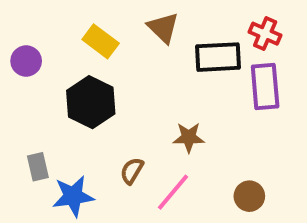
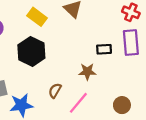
black rectangle: (218, 57) -> (104, 49), moved, size x0.6

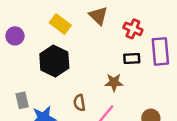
red cross: (131, 12) -> (133, 29), moved
brown semicircle: (55, 91) -> (79, 103), turned -40

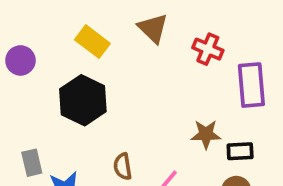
black rectangle: (132, 59) -> (240, 151), moved
brown star: (114, 82) -> (206, 134), moved

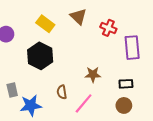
brown star: (206, 134) -> (93, 74), moved

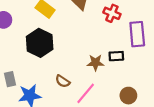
black rectangle: (126, 84) -> (116, 56), moved
brown semicircle: (62, 92) -> (63, 81), turned -48

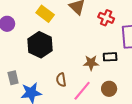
brown semicircle: (63, 81) -> (61, 80), turned 48
brown circle: (128, 96) -> (109, 89), moved

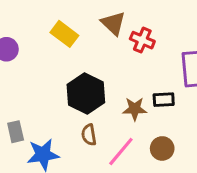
red cross: (106, 18) -> (142, 40), moved
black hexagon: (40, 45) -> (86, 94), moved

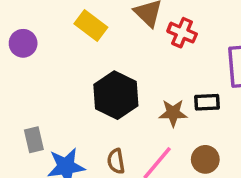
brown semicircle: (89, 135) -> (116, 161), moved

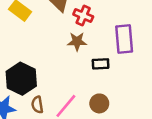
black hexagon: (116, 95) -> (21, 79), moved
brown star: (173, 113) -> (77, 42), moved

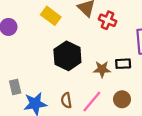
brown star: (77, 42) -> (102, 69), moved
black hexagon: (21, 79) -> (67, 56), moved

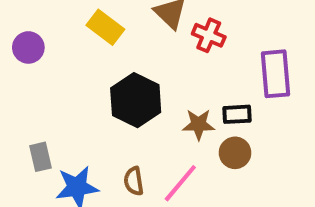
brown circle: (122, 99) -> (235, 153), moved

